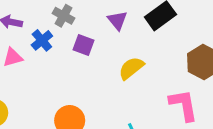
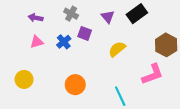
blue cross: (42, 40) -> (64, 42), moved
pink L-shape: (184, 105) -> (153, 74), turned 80

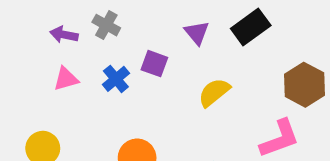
gray cross: (71, 14) -> (106, 25), moved

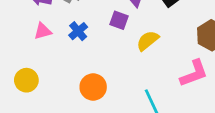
purple square: (154, 64) -> (119, 20), moved

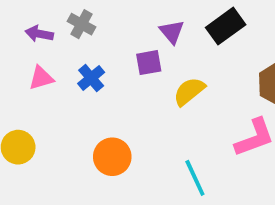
purple square: (119, 20) -> (149, 63), turned -30

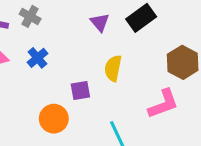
purple square: (149, 63) -> (80, 90), moved
yellow semicircle: (189, 91) -> (113, 68), turned -40

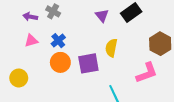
purple square: (80, 90) -> (88, 63), size x1.5
orange circle: (54, 119) -> (60, 62), moved

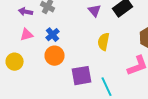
purple square: (88, 63) -> (82, 76), moved
yellow circle: (19, 78) -> (15, 62), moved

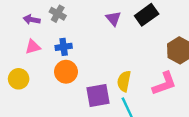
blue cross: (53, 35) -> (64, 47), turned 32
yellow semicircle: (104, 42) -> (124, 81), moved

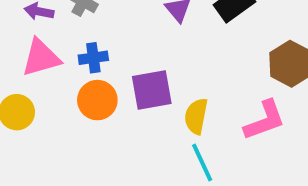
pink triangle: (33, 47) -> (41, 58), size x1.5
purple square: (98, 95) -> (152, 90), moved

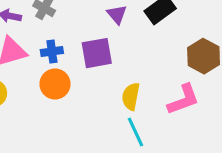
purple square: (152, 90) -> (97, 53), moved

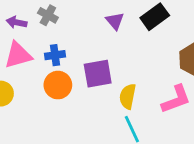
purple square: (97, 53) -> (98, 74), moved

